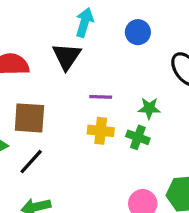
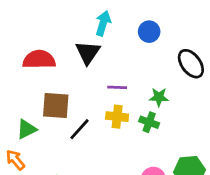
black line: (31, 162) -> (79, 129), moved

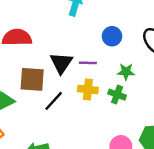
blue circle: (149, 32) -> (112, 36), moved
black triangle: (88, 53) -> (61, 63), moved

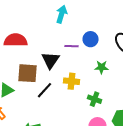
purple line: (88, 63) -> (72, 46), moved
green cross: (117, 95) -> (94, 99), moved

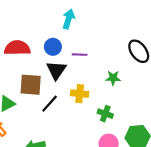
blue circle: (90, 39) -> (53, 47), moved

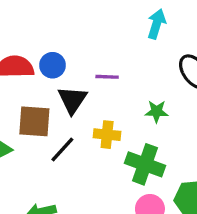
cyan arrow: (68, 19) -> (157, 24), moved
blue circle: (53, 47) -> (53, 65), moved
green cross: (105, 114) -> (145, 164), size x1.6

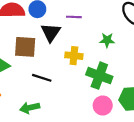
black line: (62, 149) -> (42, 78), moved, turned 66

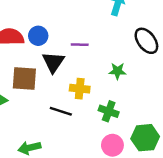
green cross: (99, 76) -> (109, 111), size x0.7
black line: (42, 78) -> (61, 111), moved

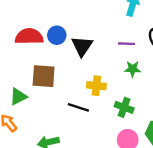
purple line: (80, 45) -> (126, 44), moved
black triangle: (53, 62) -> (82, 46), moved

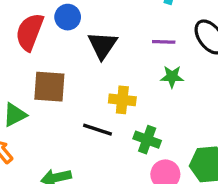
blue circle: (57, 35) -> (68, 17), moved
red semicircle: (29, 36) -> (30, 32), turned -68
green cross: (124, 107) -> (147, 140), moved

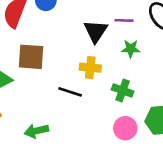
black triangle: (102, 45) -> (96, 31), moved
green cross: (147, 140) -> (123, 90), moved

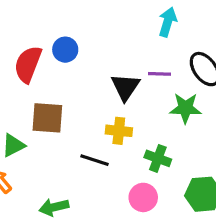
green star: (131, 49) -> (185, 108), moved, size x1.4
pink circle: (125, 128) -> (143, 197), moved

